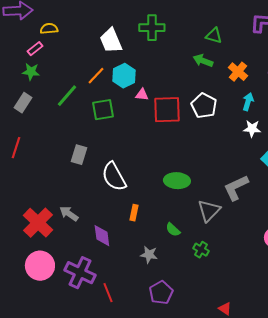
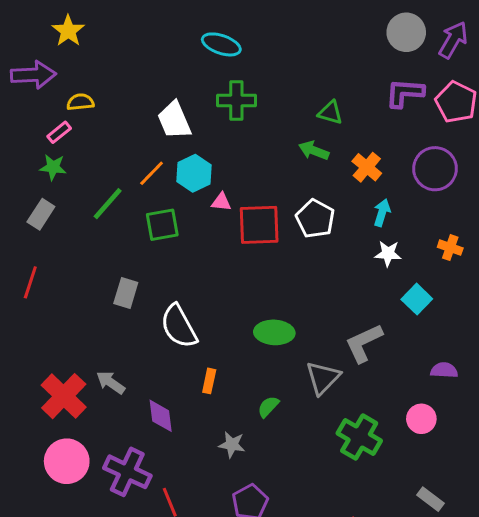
green semicircle: (173, 230) -> (268, 407), turned 91
green cross: (201, 250) -> (359, 437), moved, size x1.8

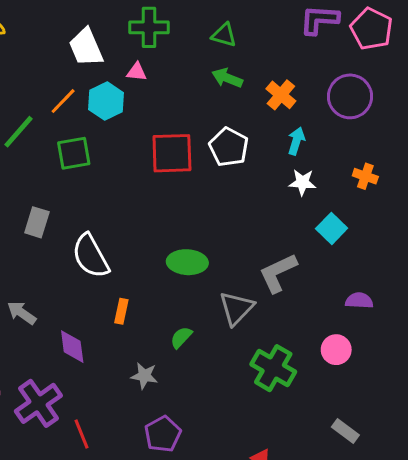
green triangle: (330, 113) -> (224, 35), moved
pink triangle: (221, 202) -> (137, 72), moved
purple cross: (127, 472) -> (38, 403), turned 30

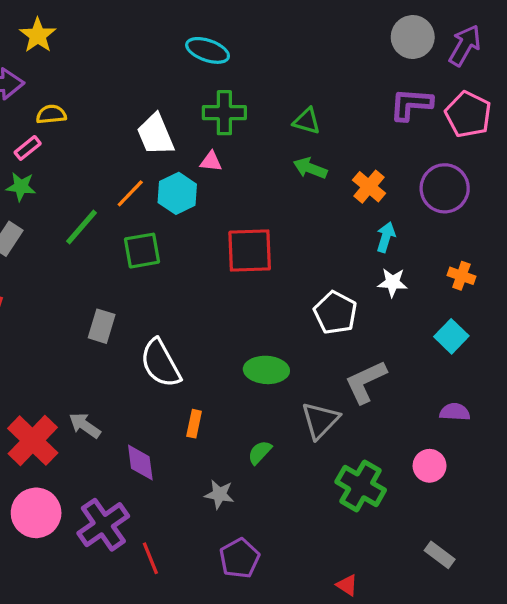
white pentagon: (229, 147) -> (335, 313), moved
cyan square: (332, 228) -> (451, 336), moved

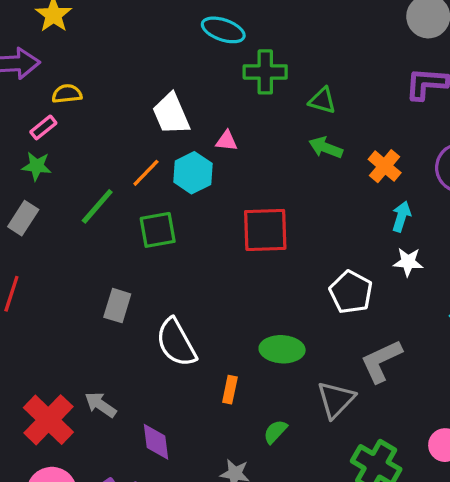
green cross: (224, 113) -> (265, 72), moved
orange rectangle: (194, 424) -> (230, 390), moved

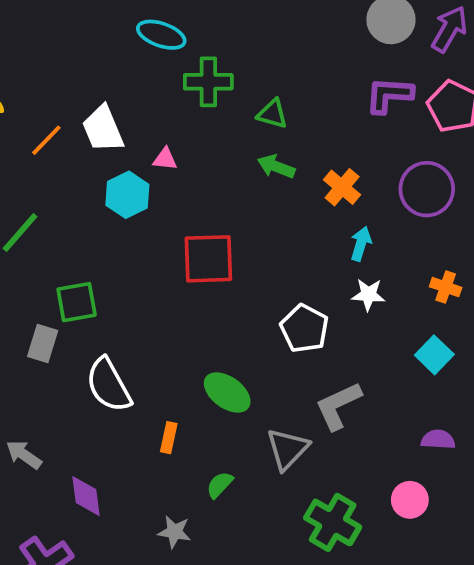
orange line: (146, 173) -> (46, 140), moved
green square: (158, 230) -> (77, 302), moved
green ellipse: (282, 349) -> (227, 392), turned 33

